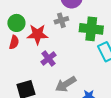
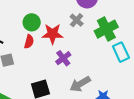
gray cross: (61, 20) -> (77, 20), turned -32
green cross: (91, 29) -> (106, 29), turned -35

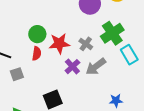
gray cross: (77, 20) -> (86, 44), moved
gray arrow: (80, 84) -> (96, 67), moved

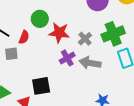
red semicircle: (37, 53) -> (24, 37), moved
gray arrow: (96, 67) -> (90, 63), turned 35

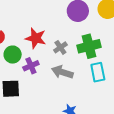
green circle: (40, 19) -> (13, 55), moved
purple cross: (67, 58) -> (31, 66), moved

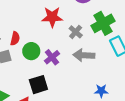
red star: (36, 38) -> (52, 17), moved

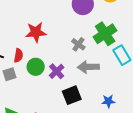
red star: (52, 17) -> (36, 32), moved
black square: (38, 85) -> (72, 95), moved

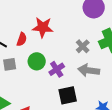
red semicircle: (18, 55) -> (22, 39), moved

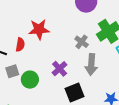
green circle: (37, 61) -> (30, 80), moved
gray arrow: (89, 70) -> (91, 65), turned -85

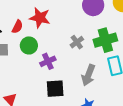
gray arrow: (91, 65) -> (88, 75), moved
green circle: (30, 80) -> (29, 45), moved

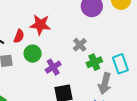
green cross: (105, 40) -> (94, 62), moved, size x0.7
gray arrow: (88, 75) -> (105, 83), moved

